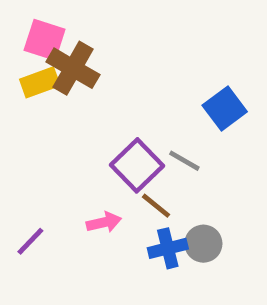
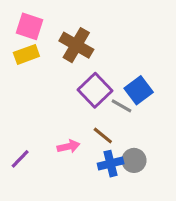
brown cross: (73, 68) -> (76, 45), moved
blue square: (225, 108) -> (139, 90), moved
purple square: (137, 165) -> (95, 90), moved

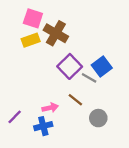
pink square: (30, 26) -> (33, 18), moved
yellow rectangle: (26, 54) -> (31, 40), moved
blue cross: (111, 164) -> (43, 126), moved

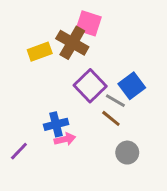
pink square: (33, 18) -> (89, 23), moved
brown line: (75, 100) -> (111, 118), moved
blue cross: (43, 126) -> (56, 124), moved

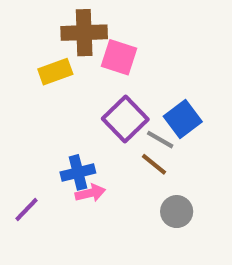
pink square: (89, 23) -> (119, 57), moved
brown cross: (72, 43) -> (84, 33), moved, turned -32

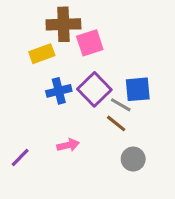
pink square: (119, 57) -> (90, 43), turned -36
blue square: (183, 119) -> (138, 89), turned 32
blue cross: (78, 172) -> (59, 91), moved

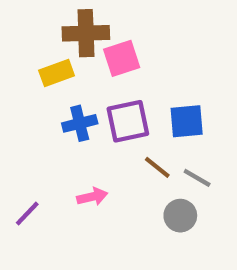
purple square: (94, 89) -> (128, 121), turned 32
gray line: (121, 105) -> (197, 178), moved

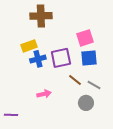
pink square: (122, 58) -> (85, 38), moved
yellow rectangle: (57, 73) -> (29, 46), moved
purple line: (27, 213) -> (11, 115), moved, turned 48

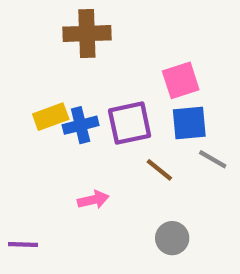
yellow rectangle: (29, 46) -> (51, 117), moved
gray line: (94, 85) -> (213, 159), moved
gray circle: (86, 103) -> (172, 238), moved

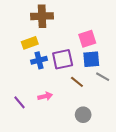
yellow rectangle: (51, 117) -> (30, 43), moved
purple line: (23, 244) -> (19, 102), moved, turned 48

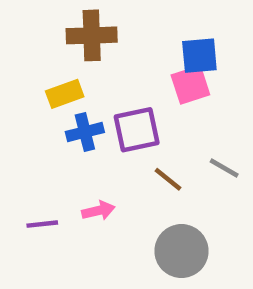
blue square: (91, 59) -> (199, 56), moved
purple line: (19, 102) -> (42, 224), turned -56
gray circle: (83, 115) -> (181, 251), size x1.5

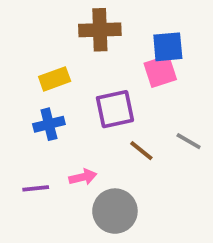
brown cross: (92, 35) -> (100, 30), moved
blue cross: (85, 132) -> (49, 124), moved
gray circle: (181, 251) -> (115, 211), moved

